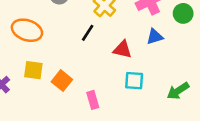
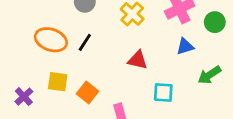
black line: (88, 33) -> (85, 42), moved
red triangle: (122, 50) -> (138, 60), moved
green arrow: (178, 91) -> (209, 75), moved

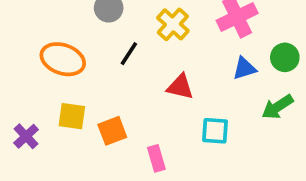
green circle: (215, 22) -> (285, 57), moved
black line: (85, 42) -> (129, 54), moved
orange square: (87, 93) -> (112, 131), turned 30

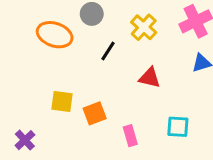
orange ellipse: (63, 59) -> (55, 35), moved
cyan square: (215, 131) -> (178, 127), moved
purple cross: (26, 136) -> (25, 140), moved

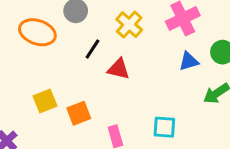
red triangle: (150, 78) -> (118, 69), moved
yellow square: (62, 102) -> (45, 101), turned -30

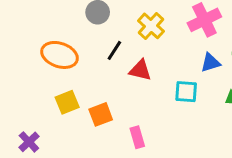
orange ellipse: (37, 32) -> (59, 55), moved
cyan square: (164, 127) -> (186, 92), moved

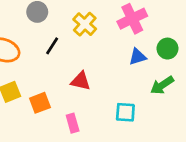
red triangle: (140, 70) -> (81, 81), moved
cyan square: (186, 92) -> (125, 112), moved

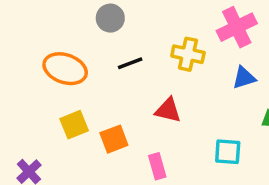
yellow cross: (85, 24) -> (188, 54), moved, turned -30
black line: (52, 46) -> (130, 63), turned 36

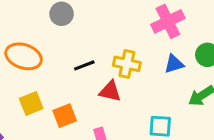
yellow cross: (188, 54) -> (127, 64), moved
black line: (130, 63) -> (84, 65), moved

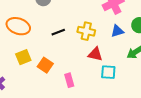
red triangle: (110, 91) -> (95, 54), moved
orange square: (65, 116) -> (45, 65), turned -35

